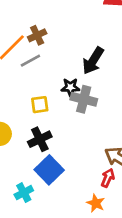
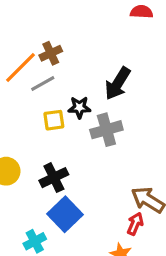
black star: (70, 87) -> (79, 107), moved
gray cross: (84, 99) -> (106, 130), turned -30
yellow square: (40, 105) -> (54, 120), moved

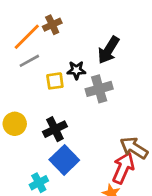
gray line: (43, 84) -> (29, 61), moved
red arrow: (135, 224) -> (123, 168), size x1.6

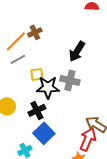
black star: (76, 70) -> (48, 87), moved, size x1.6
gray cross: (99, 89) -> (70, 80), turned 30

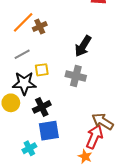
orange line: (16, 41) -> (23, 22), moved
black star: (48, 87) -> (24, 83), moved
blue square: (44, 133) -> (49, 131), turned 35

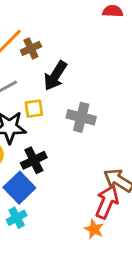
black arrow: (83, 46) -> (55, 76), moved
blue square: (49, 131) -> (19, 188), moved, turned -35

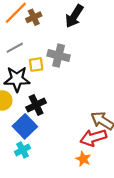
black arrow: (55, 76) -> (74, 16), moved
gray cross: (81, 117) -> (59, 56), moved
red arrow: (107, 202) -> (93, 138), turned -130

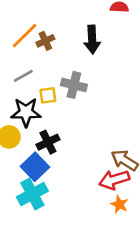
black arrow: (74, 16) -> (92, 40), turned -35
cyan cross: (23, 150) -> (32, 194), size x1.6
orange star: (83, 159) -> (119, 204), moved

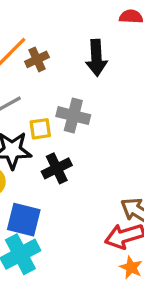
black cross: (48, 142) -> (57, 168), moved
blue square: (35, 167) -> (24, 220), turned -32

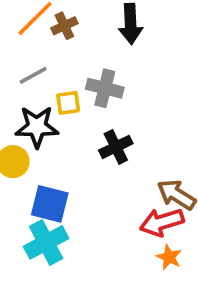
black cross: (57, 168) -> (116, 147), moved

